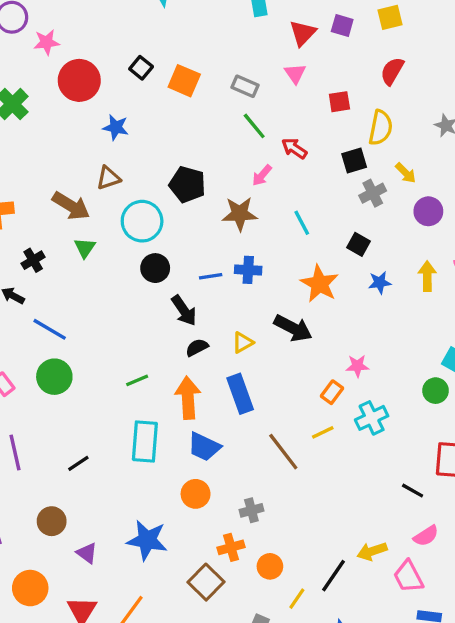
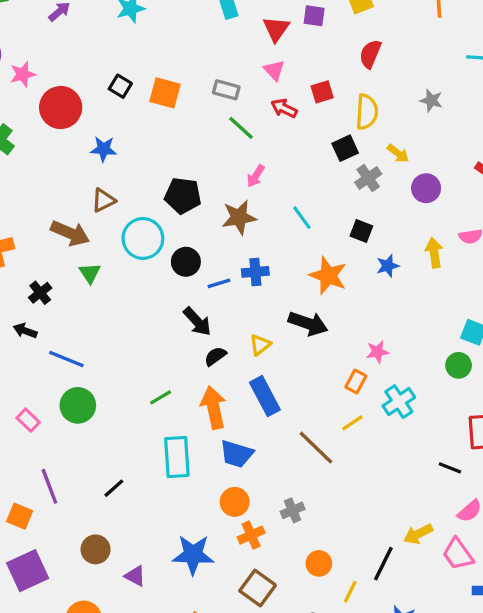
red arrow: (294, 148) -> (284, 108), moved
black circle: (155, 268) -> (186, 262), moved
orange cross: (231, 547) -> (251, 535), moved

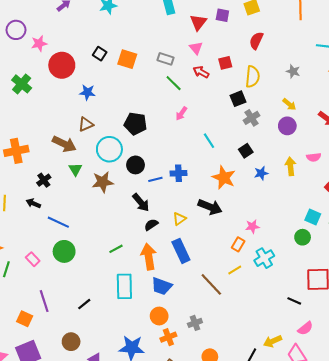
yellow arrow: (398, 153) -> (289, 104), moved
brown star: (239, 217) -> (103, 182), moved
black square: (361, 231) -> (246, 151), turned 32

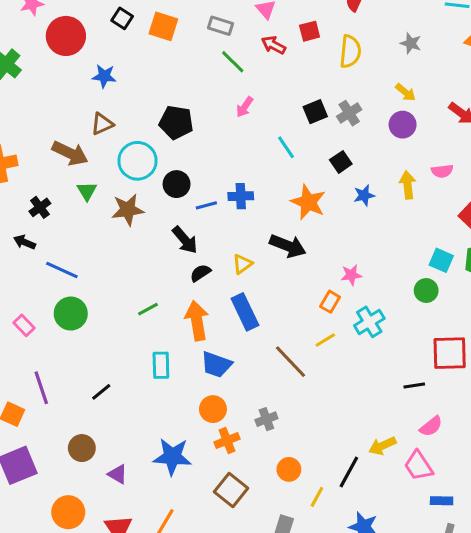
black square: (238, 99) -> (315, 112), moved
cyan rectangle: (124, 286) -> (161, 365), size x0.7
black line: (294, 301) -> (414, 386), turned -32

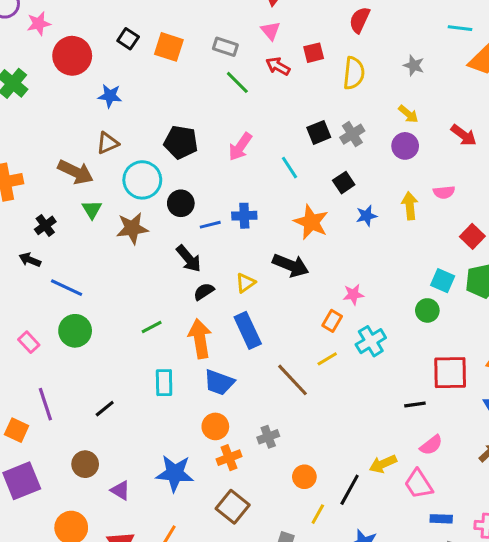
pink arrow: (245, 107) -> (240, 147), moved, size x1.4
orange circle: (289, 469) -> (304, 477), moved

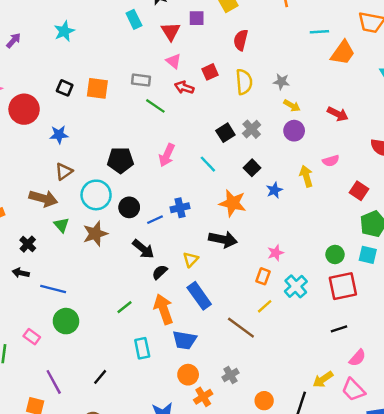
gray star: (414, 65) -> (281, 82), moved
cyan square: (443, 281) -> (368, 255), moved
red square: (450, 373) -> (343, 286), moved

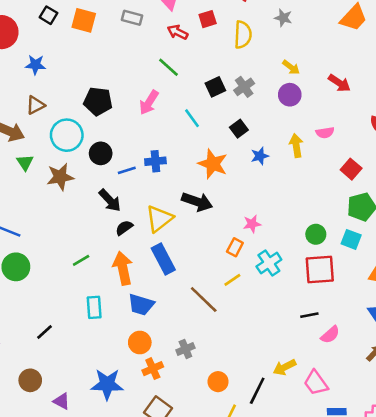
gray star: (281, 82) -> (283, 18), moved
green line: (155, 106) -> (168, 67), moved
yellow triangle: (191, 260) -> (159, 219), size x1.6
pink semicircle: (357, 358) -> (330, 335), moved

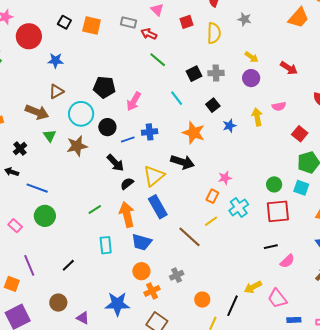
red arrow: (178, 32) -> (149, 34), moved
gray cross: (244, 87) -> (216, 73), turned 35
pink arrow: (149, 103) -> (134, 101), moved

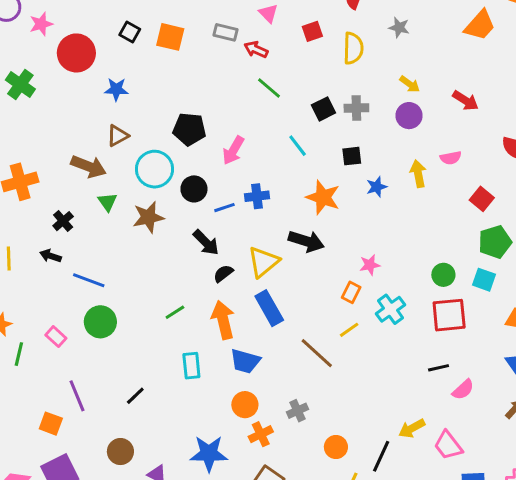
black square: (213, 105) -> (352, 156), turned 32

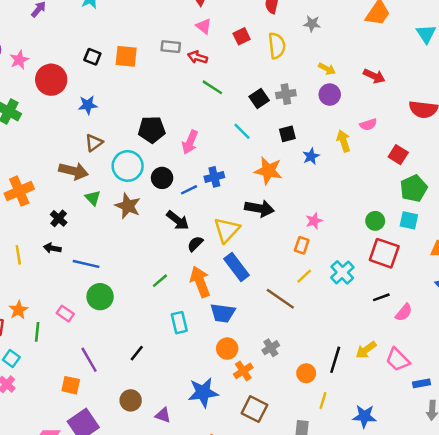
brown star: (148, 217) -> (128, 206), turned -30
cyan cross: (390, 309) -> (342, 272), moved
red square: (449, 315) -> (384, 253), turned 32
black line: (381, 456) -> (335, 360), moved

